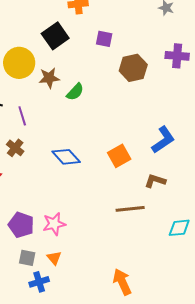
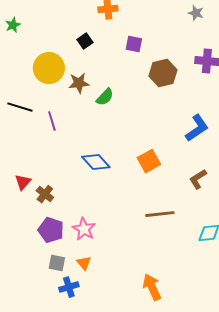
black square: (55, 36) -> (85, 41), size x0.6
blue L-shape: (163, 140) -> (197, 128), moved
brown cross: (15, 148) -> (45, 194), moved
brown L-shape: (155, 181) -> (198, 179), moved, turned -50
pink star: (54, 224) -> (84, 229), turned -30

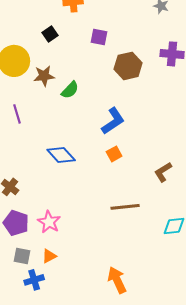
blue L-shape: (197, 128) -> (113, 121), moved
orange square: (149, 161) -> (114, 154), size x0.7
orange triangle: (84, 263) -> (49, 256), turned 42

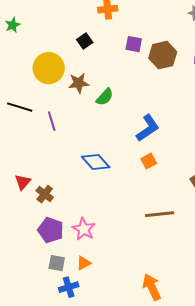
brown hexagon: (128, 66) -> (163, 55), moved

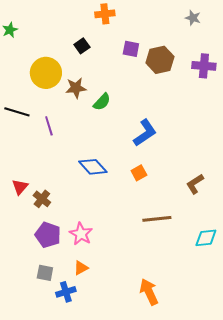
orange square: (149, 161) -> (139, 173), moved
gray square: (57, 263) -> (45, 273), moved

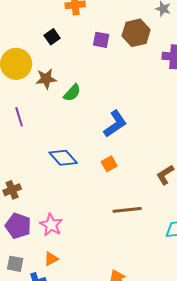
brown hexagon: (160, 60) -> (136, 33), moved
brown cross: (42, 199) -> (12, 190), turned 30

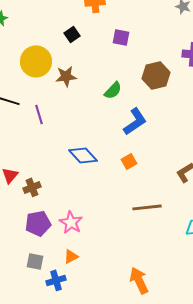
brown hexagon: (136, 33) -> (156, 75), moved
green semicircle: (72, 93) -> (113, 90), moved
purple pentagon: (18, 226) -> (38, 223), turned -30

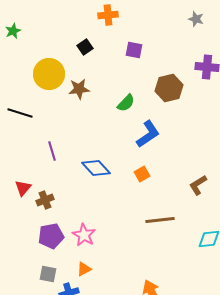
purple line: (39, 114) -> (52, 151), moved

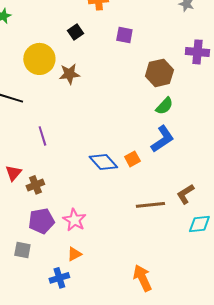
green semicircle: (126, 103) -> (164, 106), moved
blue L-shape: (148, 134) -> (162, 139), moved
blue diamond: (96, 168) -> (103, 162), moved
brown L-shape: (198, 185) -> (185, 194), moved
gray square: (48, 274) -> (22, 250), moved

